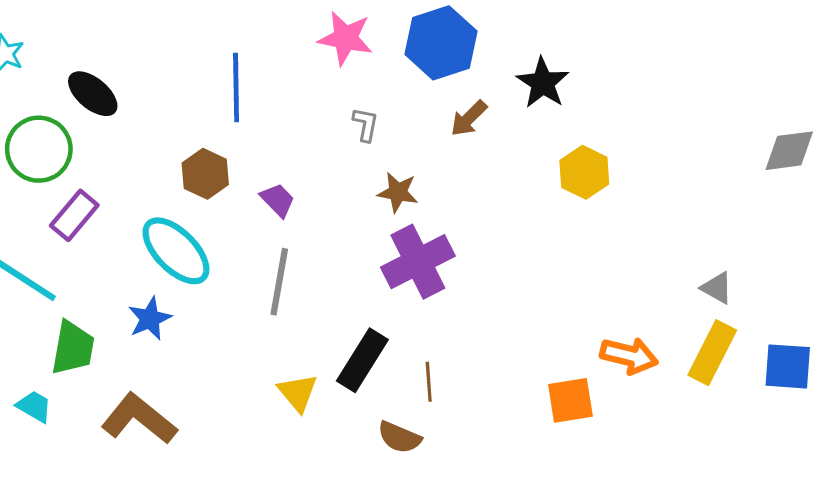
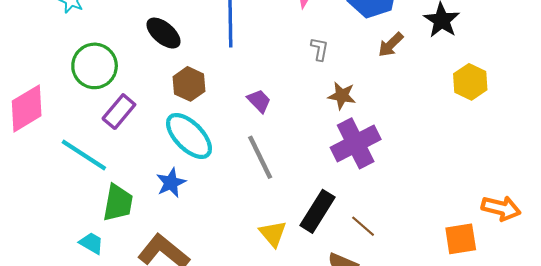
black ellipse: (93, 94) -> (164, 33), moved
brown hexagon: (205, 174) -> (189, 84), moved
gray line: (279, 282) -> (260, 157), turned -36
brown line: (429, 382) -> (363, 226), turned -45

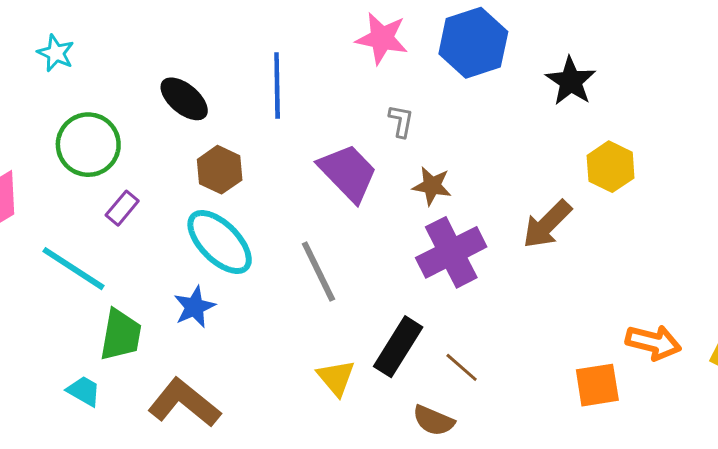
brown arrow: (391, 45) -> (547, 224), moved, size x1.4
purple trapezoid: (259, 101) -> (348, 173), moved, size x1.8
purple rectangle: (119, 112) -> (122, 208), size x0.7

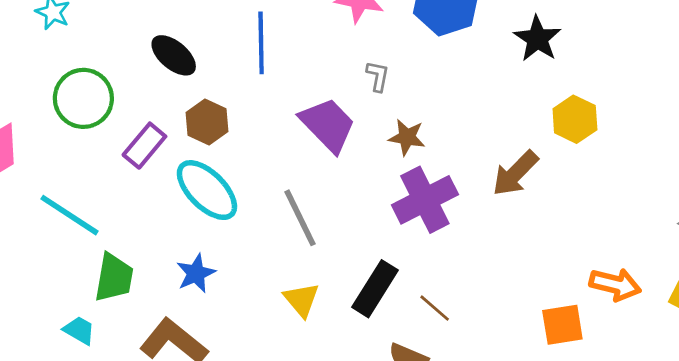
purple rectangle: (122, 208) -> (144, 146), moved, size x1.4
blue star: (194, 307) -> (196, 273), moved
yellow triangle: (336, 378) -> (301, 300), moved

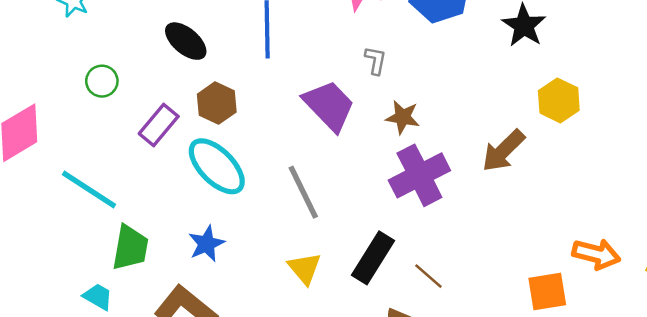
green circle: (83, 98) -> (102, 81), size x0.6

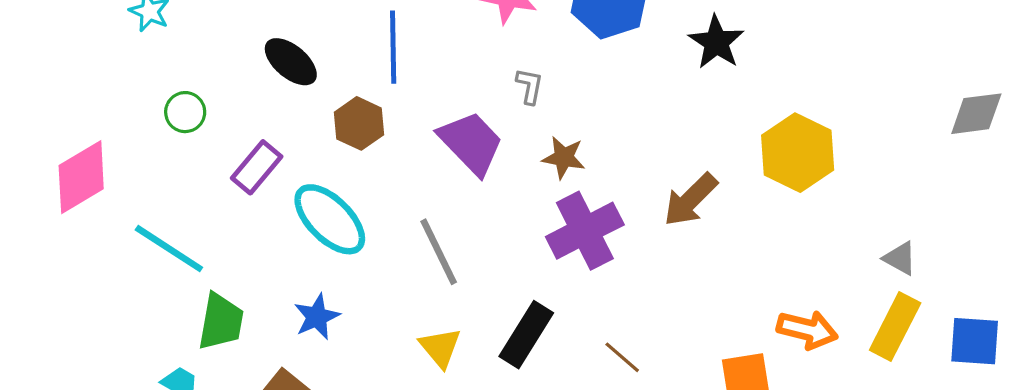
yellow hexagon: (559, 100) -> (798, 153), moved, size x1.4
brown hexagon: (217, 103) -> (359, 123), moved
brown line: (428, 276) -> (622, 357), moved

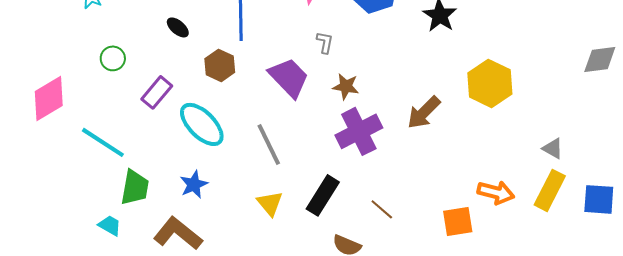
black ellipse: (291, 62) -> (178, 27), size x0.7

